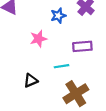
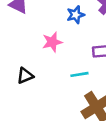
black triangle: (31, 80) -> (25, 76), moved

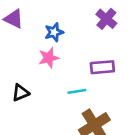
blue star: (76, 15) -> (54, 32), moved

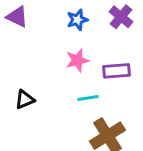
blue star: (54, 32) -> (77, 20), moved
pink star: (49, 58) -> (77, 60), moved

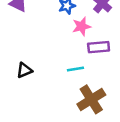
pink star: (77, 60) -> (82, 26), moved

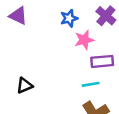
cyan line: (75, 69) -> (91, 84), moved

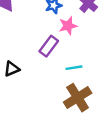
purple rectangle: (102, 61) -> (49, 46), moved, turned -48

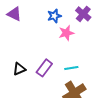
purple rectangle: (49, 46) -> (44, 68), moved

